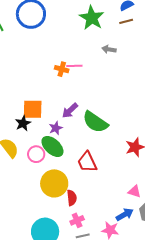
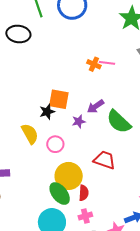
green ellipse: (52, 146) -> (60, 194), moved
red trapezoid: (87, 162) -> (105, 160), turned 125

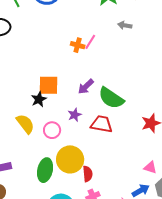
pink line: (107, 63) -> (90, 42), turned -56
purple star: (79, 121) -> (75, 115), moved
red trapezoid: (105, 160) -> (102, 124), moved
green ellipse: (60, 194) -> (45, 170), moved, turned 60

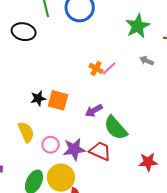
black star: (39, 99) -> (38, 98), moved
purple star: (75, 115) -> (74, 149), moved, size x1.6

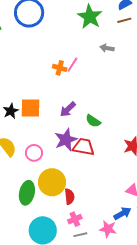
green semicircle: (116, 128) -> (93, 121), size x0.6
purple star: (74, 149) -> (66, 140), moved

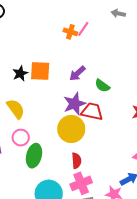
pink circle: (34, 153) -> (21, 138), moved
yellow circle: (52, 182) -> (71, 129), moved
pink cross: (75, 219) -> (81, 183), size x1.5

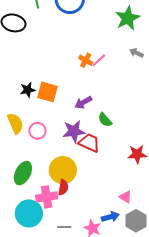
yellow circle: (71, 129) -> (63, 170), moved
pink circle: (21, 138) -> (37, 131), moved
pink cross: (81, 183) -> (47, 197), moved

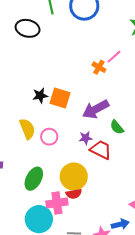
pink line: (99, 60) -> (114, 57), moved
purple arrow: (83, 102) -> (96, 109), size x1.5
purple star: (74, 131) -> (86, 138), size x0.6
red semicircle: (63, 187) -> (74, 194), turned 70

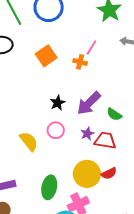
black star: (40, 96) -> (58, 103), moved
orange square: (60, 98) -> (46, 56), moved, turned -35
pink circle: (49, 137) -> (56, 130), moved
red semicircle: (74, 194) -> (109, 173), moved

